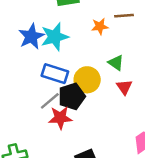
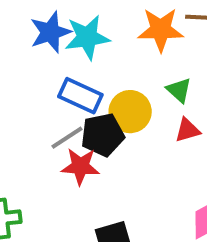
orange star: (100, 26) -> (161, 30), size x1.6
red triangle: (124, 87) -> (187, 130), turned 42

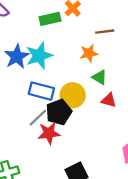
orange star: (161, 30) -> (89, 53), moved, size x0.7
red triangle: (187, 130) -> (109, 100), turned 42

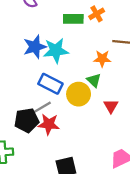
green triangle: (100, 77) -> (94, 80), moved
red triangle: (109, 100) -> (111, 106), turned 32
black pentagon: (59, 112) -> (27, 120), moved

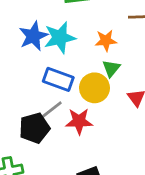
orange star: (102, 59) -> (106, 41), moved
green triangle: (94, 80) -> (111, 68), turned 32
red star: (49, 124) -> (79, 121), moved

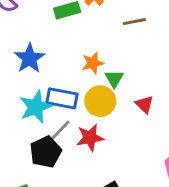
cyan star: (60, 38) -> (36, 107), moved
orange star: (106, 41) -> (93, 63), moved

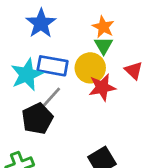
blue star: (29, 58) -> (41, 23), moved
orange star: (93, 63) -> (103, 27), moved, turned -30
red star: (90, 138) -> (102, 87), moved

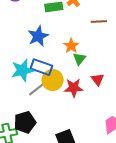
orange star: (103, 27) -> (71, 46), moved
yellow circle: (90, 68) -> (53, 80), moved
black pentagon: (37, 119) -> (25, 122), moved

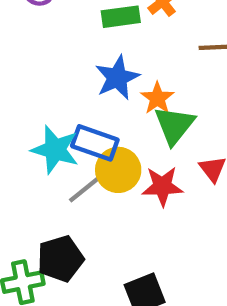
blue star: (38, 36) -> (117, 78), moved
green triangle: (79, 59) -> (174, 125), size x1.5
cyan star: (22, 70) -> (55, 150), turned 30

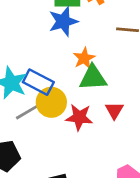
blue star: (117, 78) -> (63, 21), moved
green triangle: (174, 125) -> (93, 78), turned 40

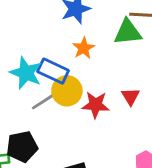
orange star: (84, 58) -> (84, 48), moved
green triangle: (93, 78) -> (128, 32), moved

